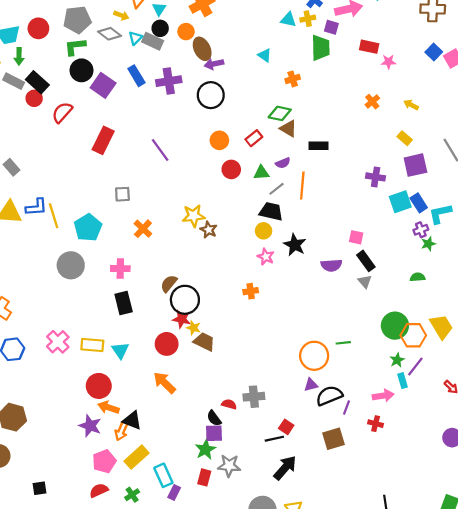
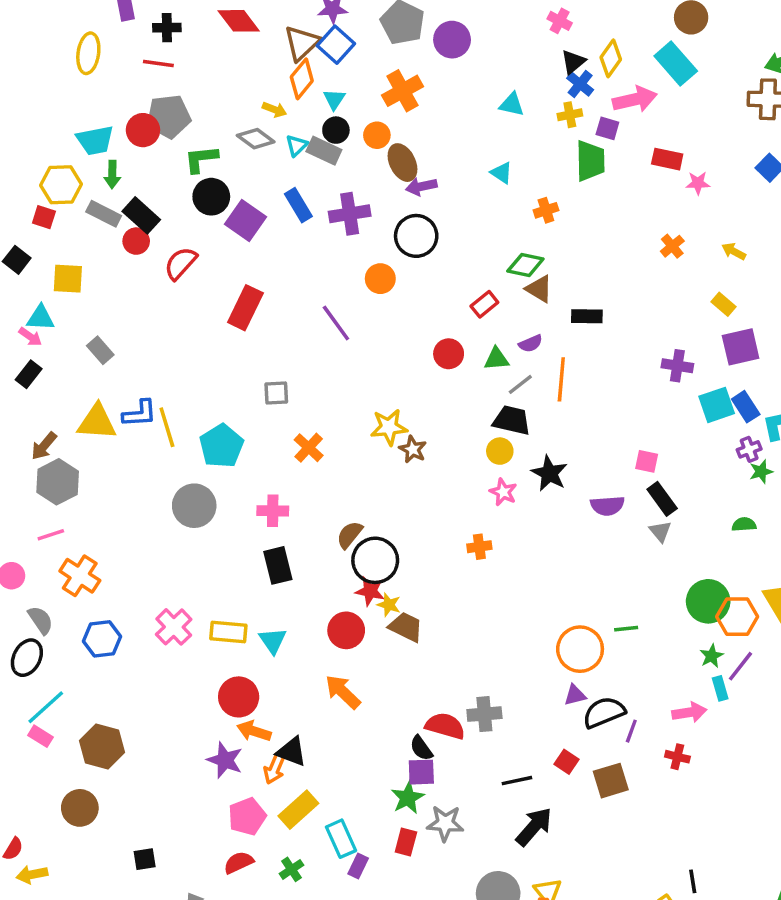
gray pentagon: (77, 20) -> (169, 116), moved
cyan triangle: (288, 20) -> (512, 104), moved
orange circle: (219, 140) -> (380, 279), moved
red semicircle: (229, 404) -> (445, 726), size x1.6
red square: (286, 427) -> (566, 762), moved

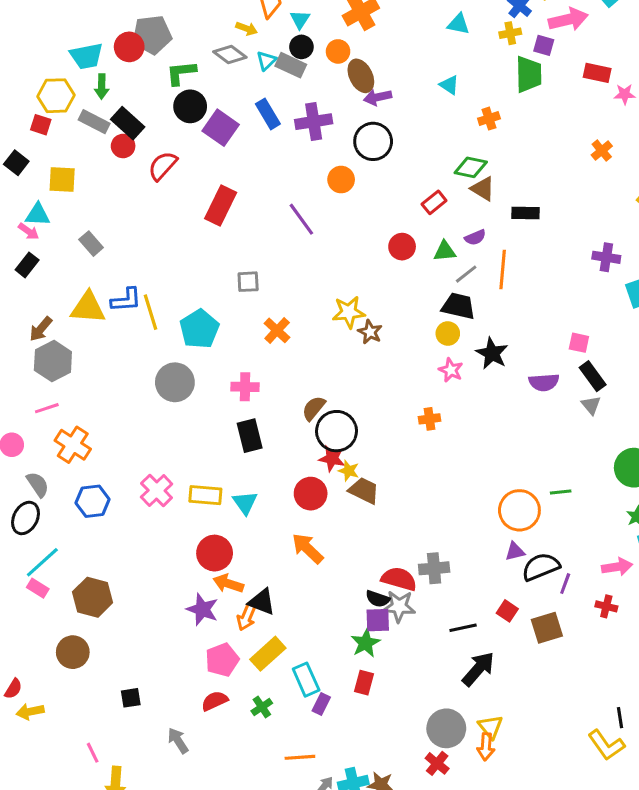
black semicircle: (421, 748) -> (378, 599), turned -35
gray star: (445, 823) -> (399, 606), moved

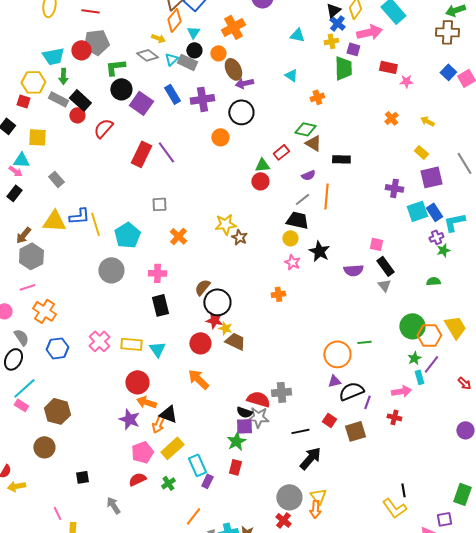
purple line: (301, 219) -> (166, 152), moved
green triangle: (445, 251) -> (262, 165), moved
orange line: (300, 757) -> (193, 516), turned -48

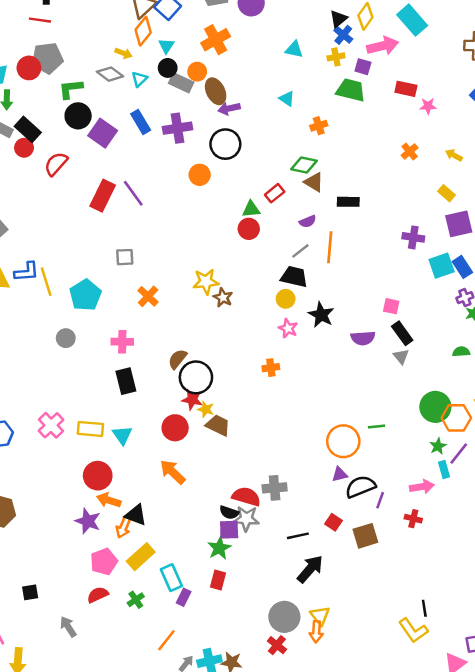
gray rectangle: (187, 62) -> (181, 83), moved
green trapezoid: (343, 68) -> (351, 90), turned -75
gray circle: (111, 270) -> (66, 338), size x0.6

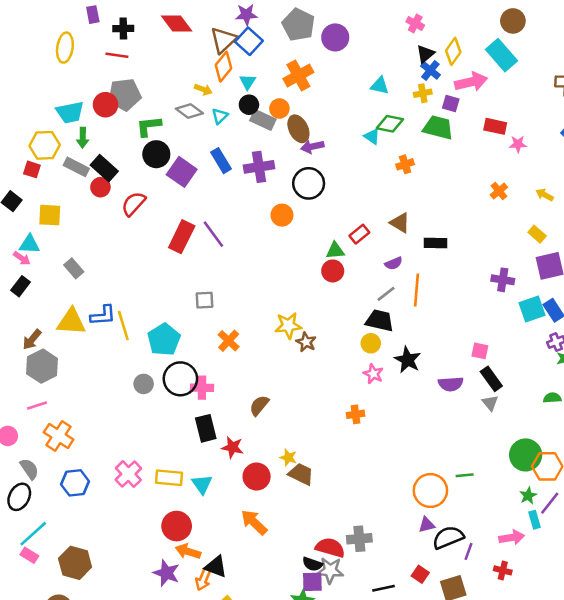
green diamond: (304, 165) -> (390, 124), moved
black circle: (196, 377) -> (180, 379), moved
red star: (192, 400) -> (232, 447), moved

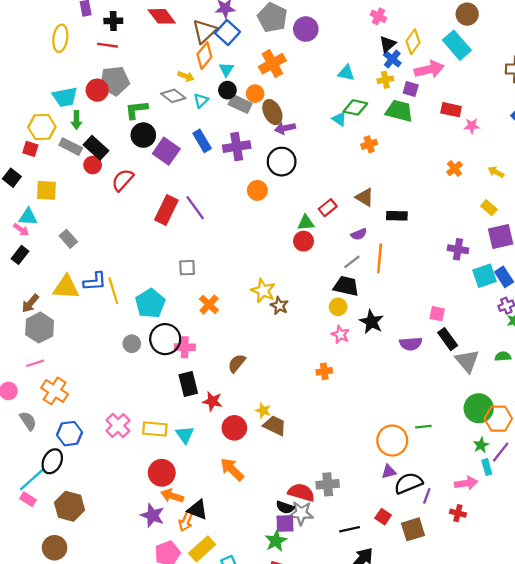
yellow star: (288, 326) -> (263, 291), turned 30
gray triangle: (490, 403) -> (467, 361), moved, size x1.6
black ellipse: (19, 497) -> (52, 461), moved

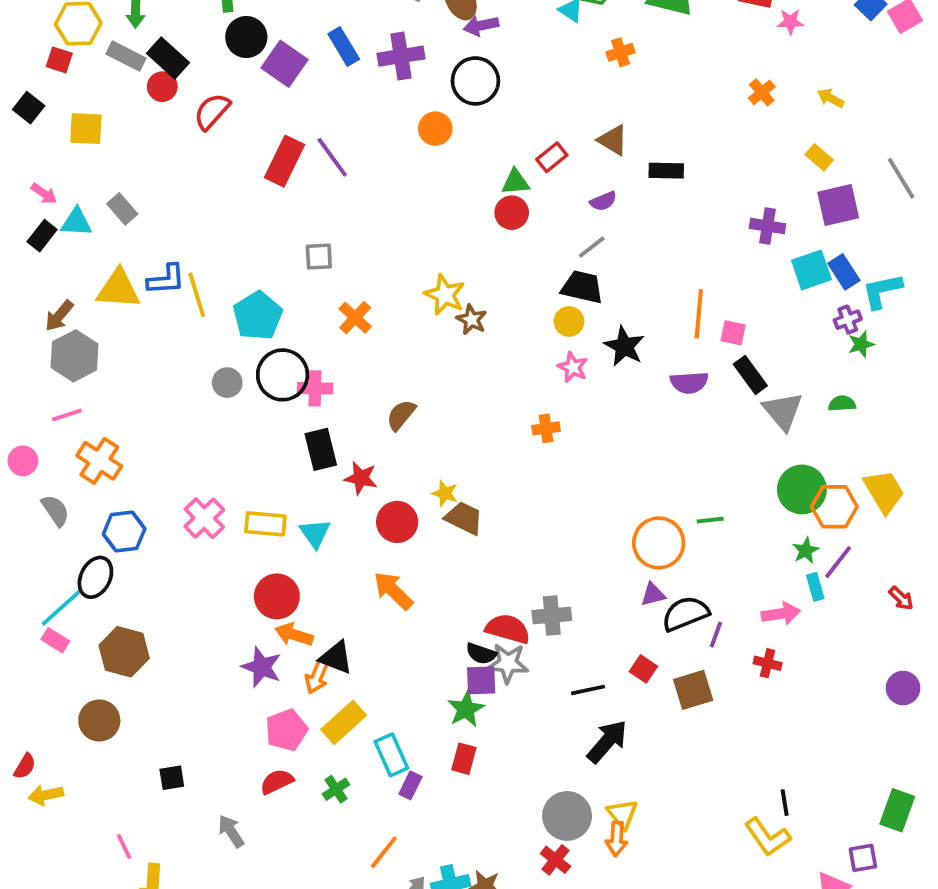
cyan triangle: (28, 217) -> (76, 222), moved
orange line: (380, 258) -> (699, 314), moved

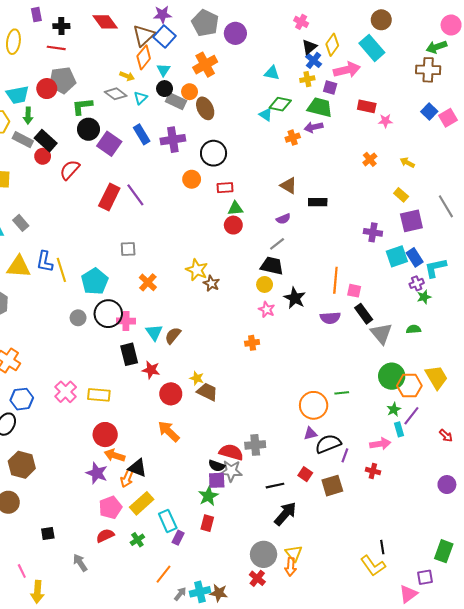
purple arrow: (481, 26) -> (314, 127), moved
red rectangle: (552, 157) -> (225, 188), moved, turned 35
blue L-shape: (166, 279) -> (45, 262), turned 105
cyan triangle: (315, 533) -> (154, 332), moved

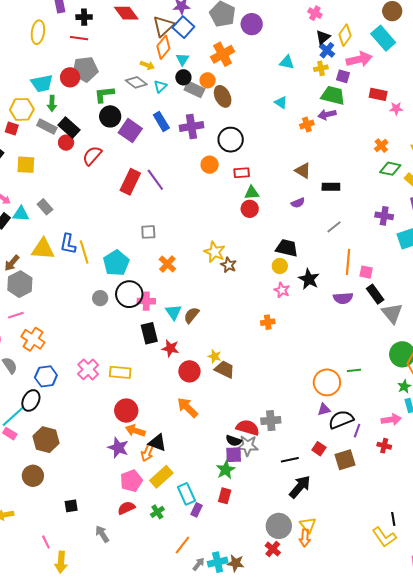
green diamond: (280, 104) -> (390, 169), moved
gray line: (277, 244) -> (334, 227), moved

